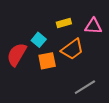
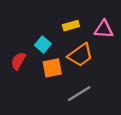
red semicircle: (17, 54) -> (18, 61), size x0.7
gray line: (85, 87) -> (79, 94), moved

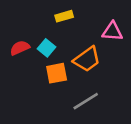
yellow rectangle: (71, 26) -> (64, 16), moved
red semicircle: (18, 61) -> (20, 48), moved, turned 36

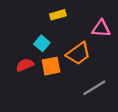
red semicircle: (20, 48) -> (25, 65), moved
gray line: (86, 101) -> (94, 88), moved

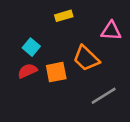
cyan square: (42, 43) -> (31, 47), moved
orange trapezoid: (78, 54) -> (86, 58), turned 80

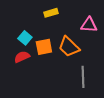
orange square: (56, 72) -> (44, 47), moved
gray line: (104, 96) -> (83, 77), turned -60

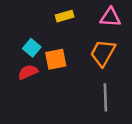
pink triangle: (89, 25) -> (110, 17), moved
orange trapezoid: (69, 47) -> (103, 53), moved, turned 75

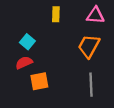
yellow rectangle: (65, 16) -> (56, 14), turned -72
orange square: (56, 59) -> (39, 81), moved

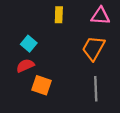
orange square: (39, 81) -> (41, 85), turned 30

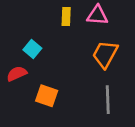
pink triangle: (100, 16) -> (97, 15), moved
red semicircle: (25, 66) -> (17, 74), moved

